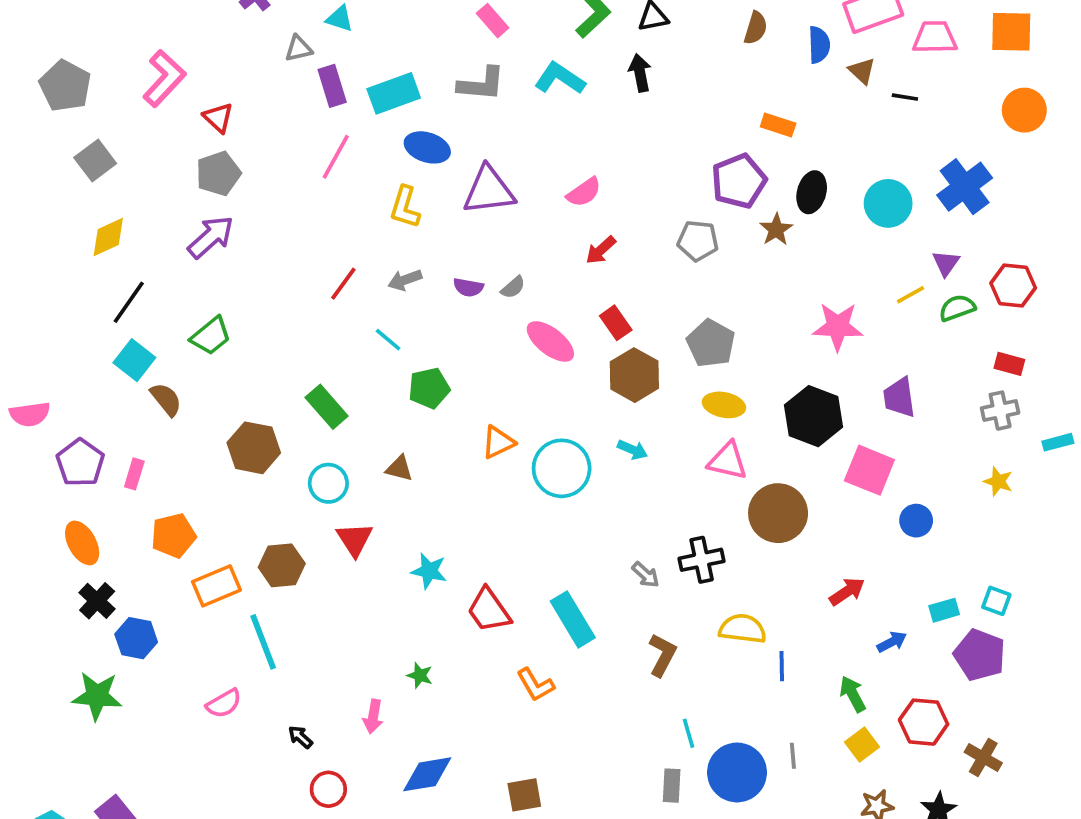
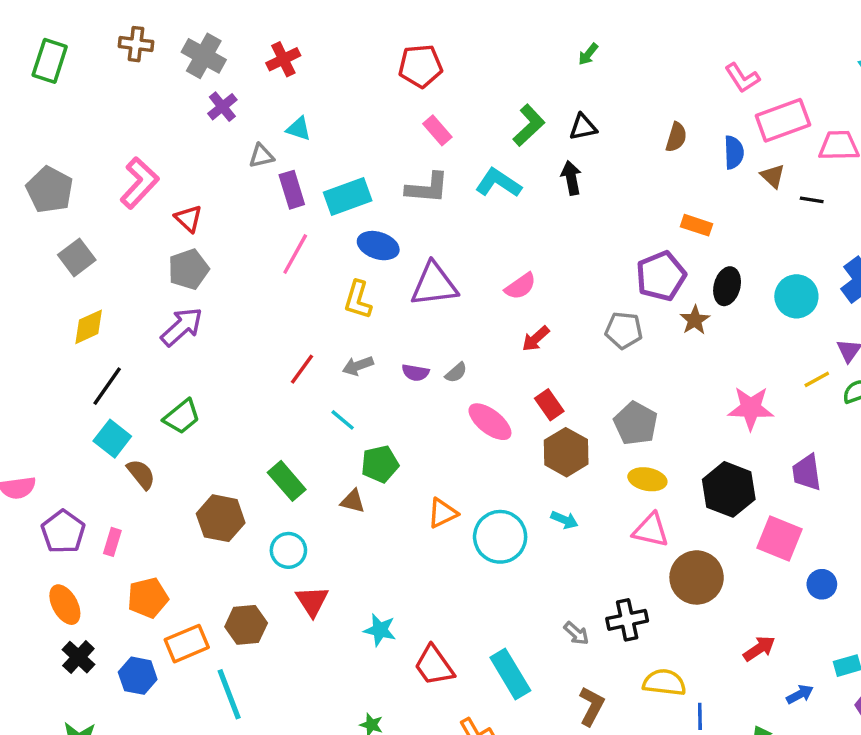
brown triangle: (399, 468) -> (353, 501), moved
blue hexagon: (136, 638) -> (138, 676), moved

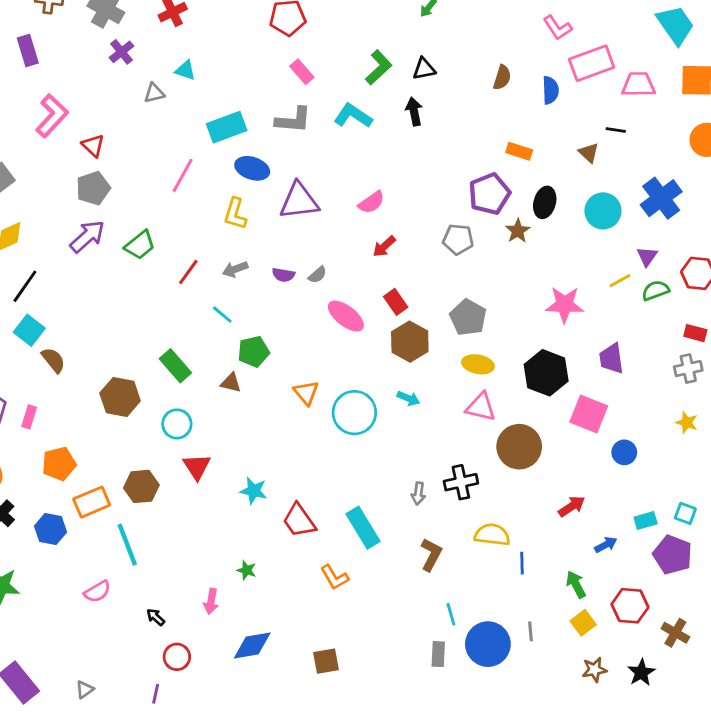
brown triangle: (773, 176) -> (589, 153), moved
purple rectangle: (292, 190) -> (28, 50), moved
green trapezoid: (182, 417) -> (140, 245), moved
orange triangle: (443, 513) -> (306, 393), turned -44
gray arrow: (576, 633) -> (418, 494), turned 55

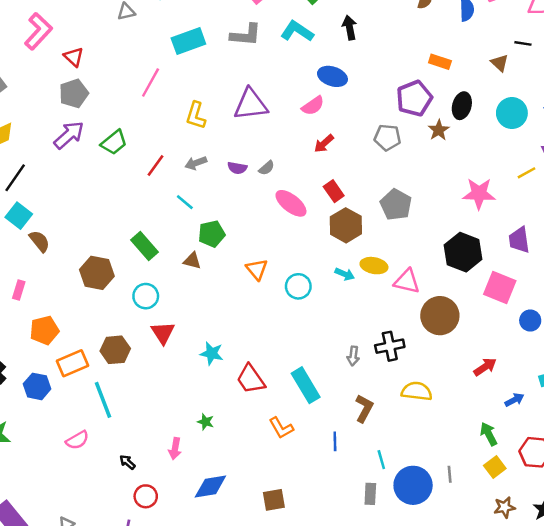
blue ellipse: (252, 168) -> (332, 76), moved
yellow ellipse: (478, 364) -> (374, 266), moved
cyan circle: (354, 413) -> (298, 286), size x0.7
blue line: (522, 563) -> (335, 441), moved

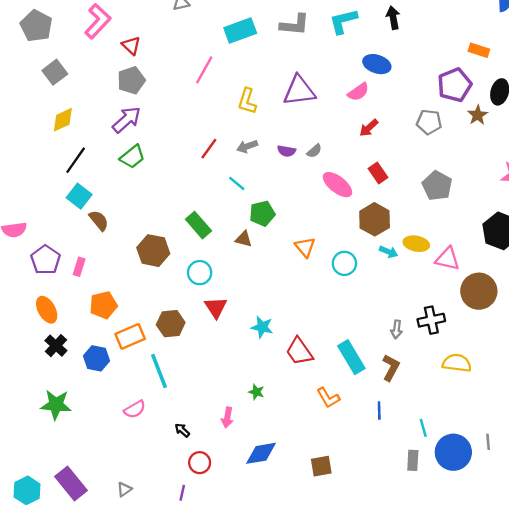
cyan L-shape: (297, 31) -> (343, 21), turned -48
green trapezoid: (114, 142) -> (132, 157), moved
brown hexagon: (346, 225) -> (375, 219), moved
brown L-shape: (364, 408) -> (391, 368), moved

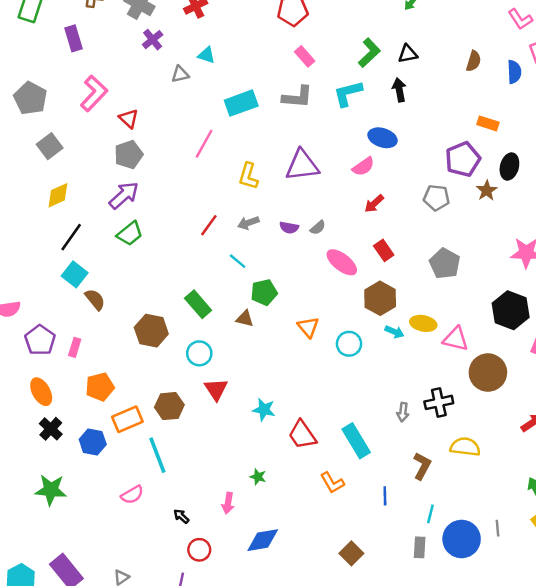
brown L-shape: (391, 368) -> (422, 466), moved
cyan line: (423, 428) -> (430, 514), turned 30
brown square: (321, 466) -> (351, 553), moved, turned -35

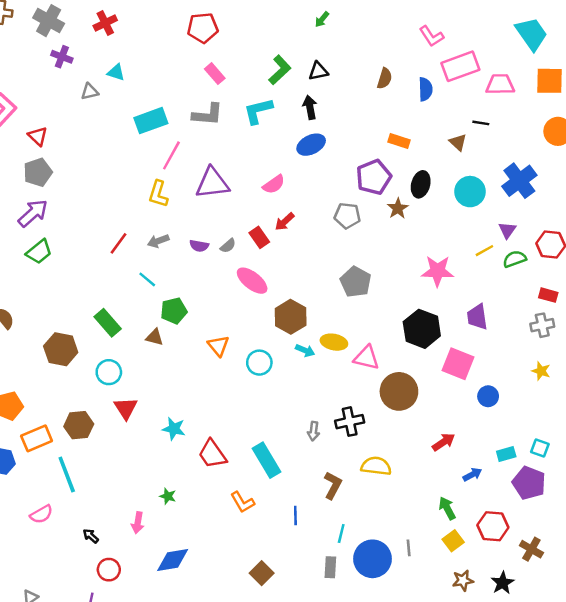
purple cross: (153, 40) -> (62, 57), turned -30
blue ellipse: (383, 138) -> (311, 145), moved, turned -44
pink line: (204, 144) -> (171, 155), moved
red rectangle: (384, 250) -> (259, 237), moved

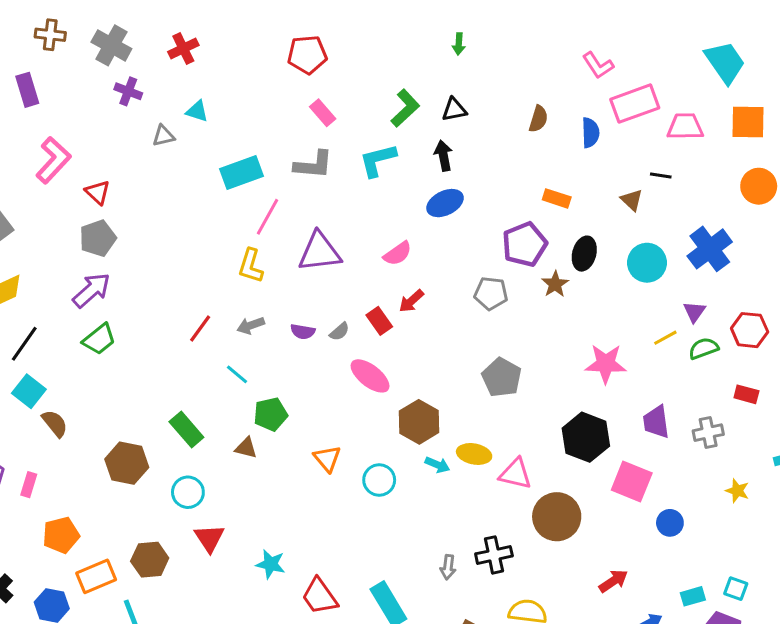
green arrow: (322, 19) -> (459, 44), turned -35
gray cross: (542, 325) -> (708, 433), moved

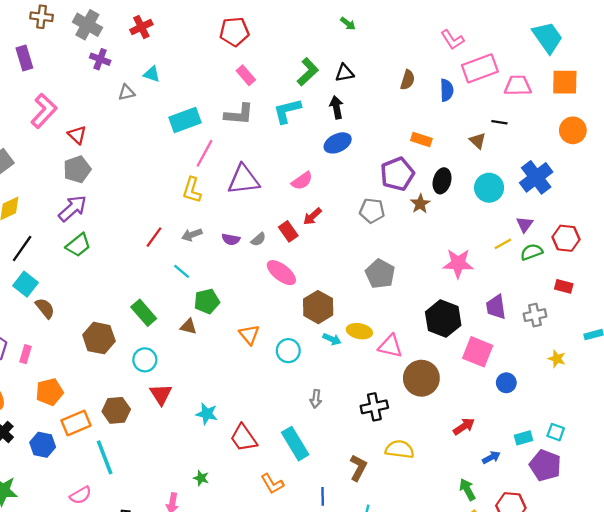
green arrow: (459, 44) -> (348, 24), turned -56
gray arrow: (448, 567) -> (316, 399), moved

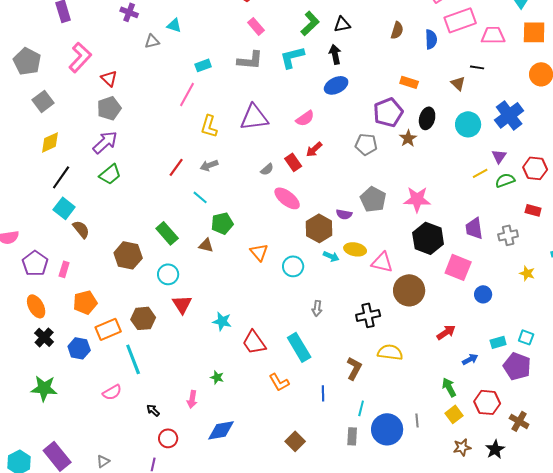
cyan rectangle: (185, 120) -> (203, 65), size x0.6
pink line: (204, 153) -> (187, 94), moved
purple semicircle: (231, 239) -> (344, 214), moved
pink star: (458, 263) -> (417, 199), moved

